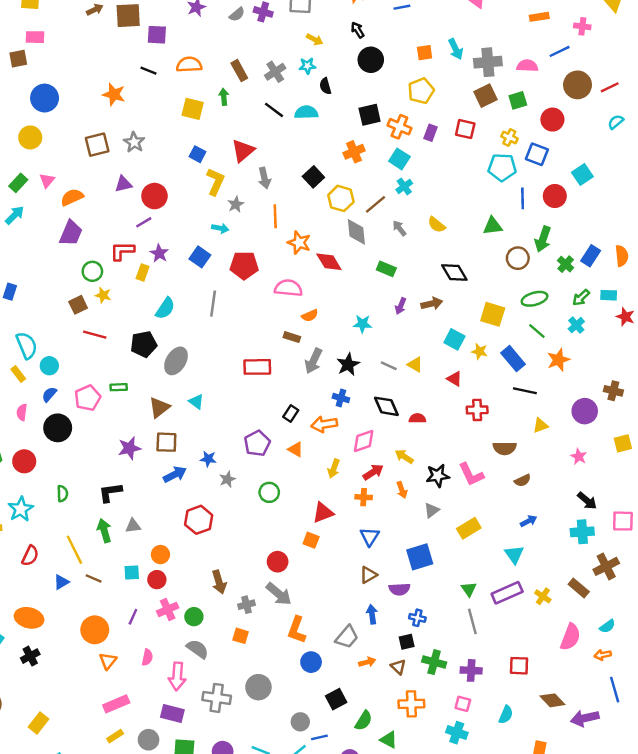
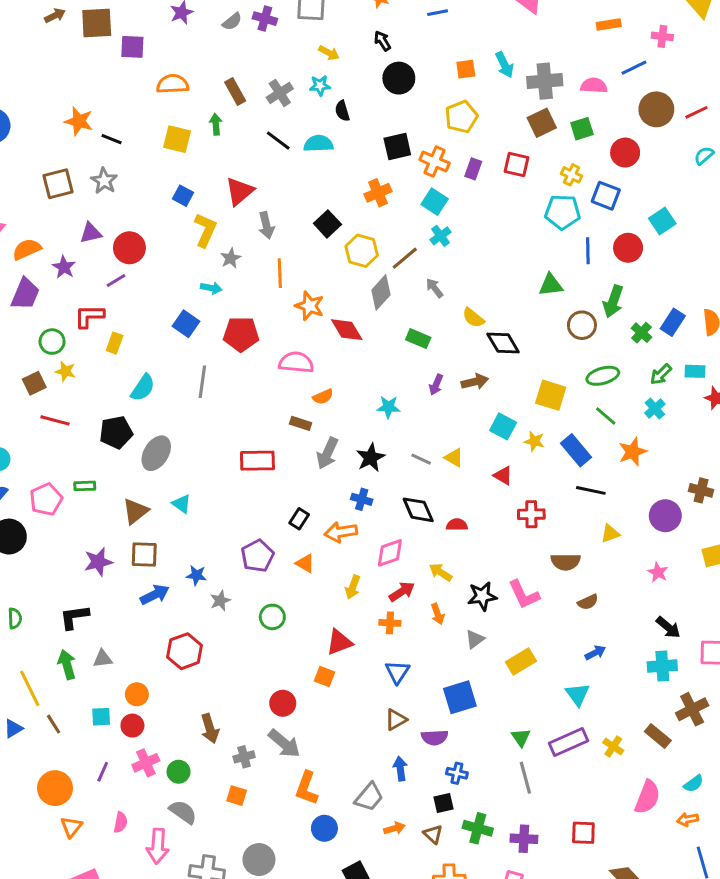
black line: (149, 71) -> (112, 139), moved
yellow semicircle: (437, 225) -> (473, 318), moved
gray diamond: (356, 232) -> (381, 292), turned 48
purple star: (159, 253) -> (64, 267), moved
brown line: (94, 578) -> (54, 724), turned 35

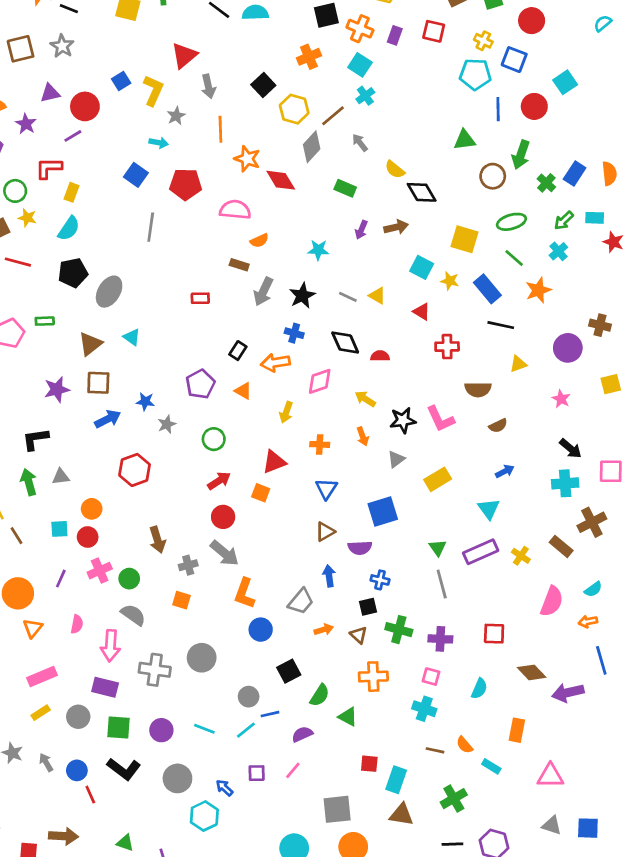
blue square: (183, 196) -> (121, 81), moved, turned 30
cyan semicircle: (143, 388) -> (69, 229), moved
red rectangle: (257, 461) -> (200, 298), size x0.6
red arrow: (402, 592) -> (219, 481), moved

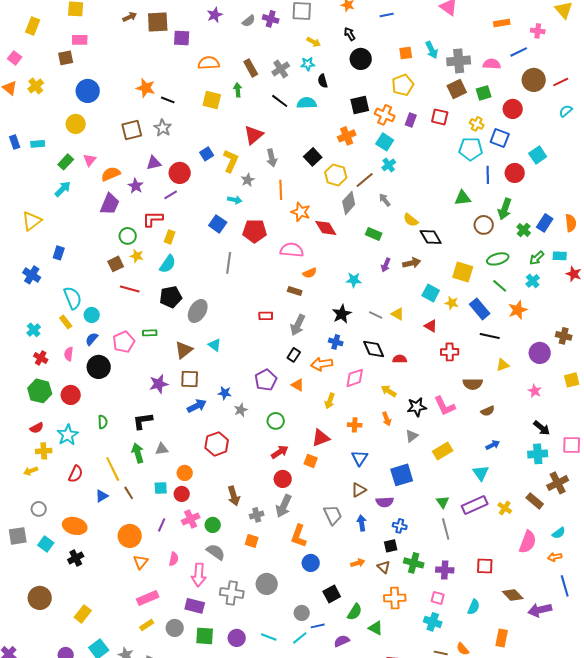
gray arrow: (263, 292) -> (298, 325), moved
gray arrow: (224, 553) -> (284, 506), turned 75
gray trapezoid: (301, 601) -> (333, 515), moved, turned -65

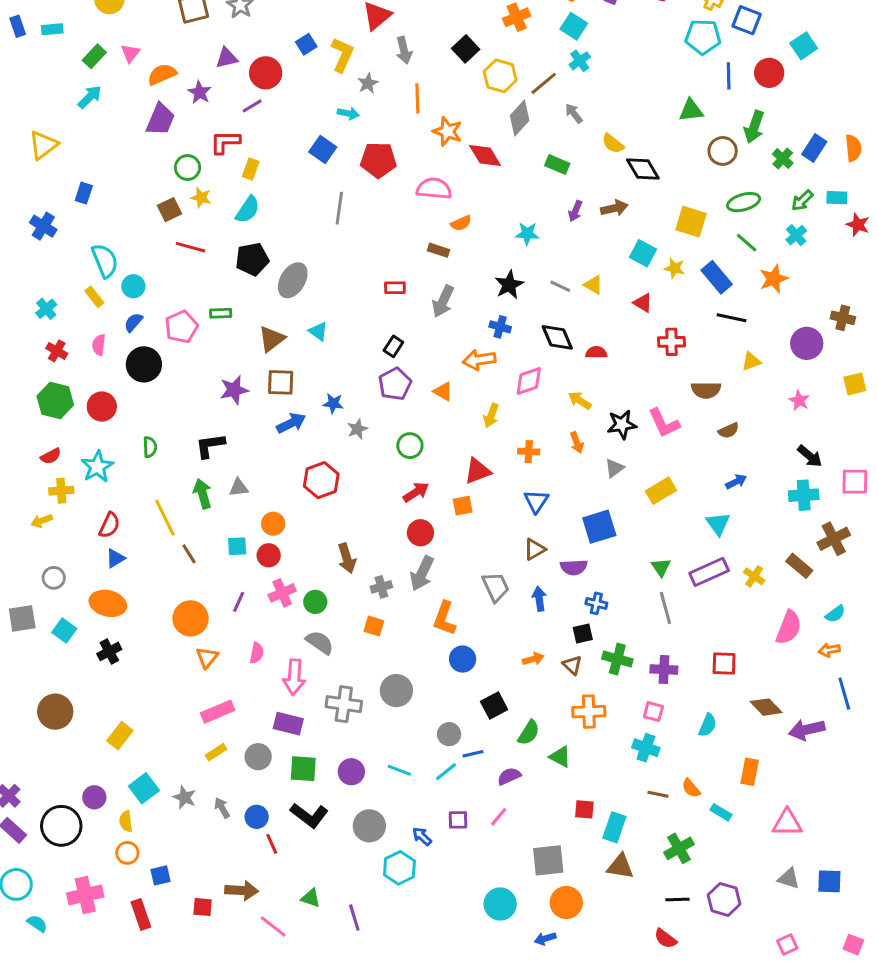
black rectangle: (294, 355) -> (393, 346), moved
orange square: (311, 461) -> (463, 506), turned -32
blue triangle: (102, 496) -> (115, 558), moved

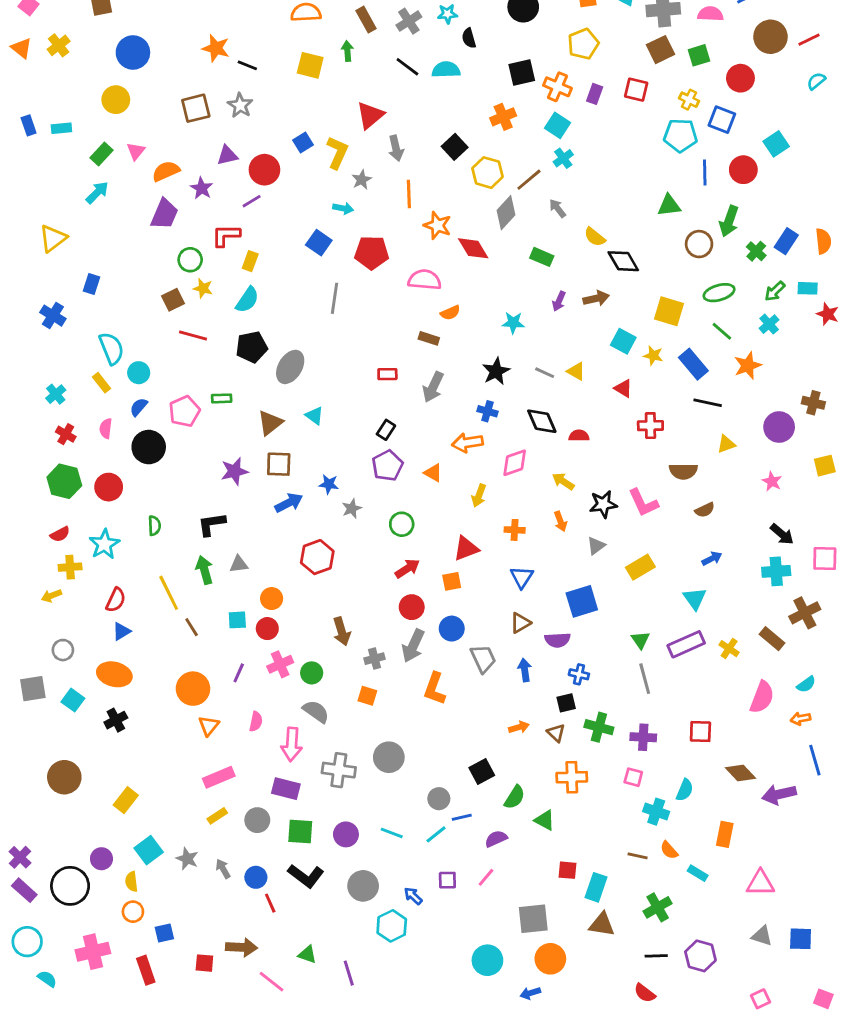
blue circle: (463, 659) -> (452, 629), moved
cyan cross: (646, 748) -> (656, 812), moved

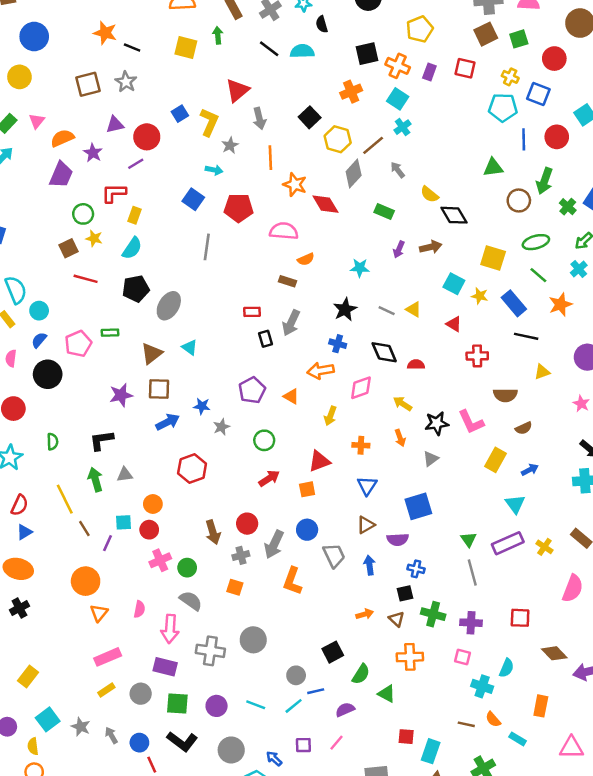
black rectangle: (386, 430) -> (265, 339), moved, turned -49
yellow rectangle: (640, 567) -> (496, 460), moved, turned -30
red circle: (412, 607) -> (247, 524), moved
purple line: (239, 673) -> (108, 543), moved

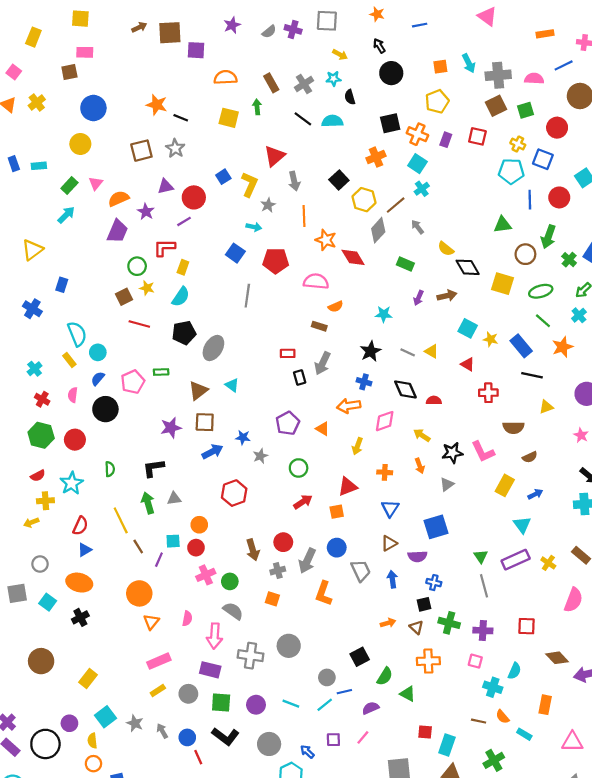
yellow square: (493, 258) -> (503, 284), moved

